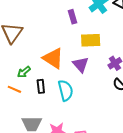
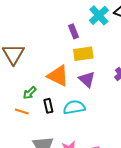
yellow rectangle: (91, 40) -> (83, 54), moved
cyan semicircle: (66, 90) -> (74, 107), turned -80

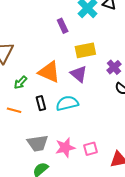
yellow rectangle: (83, 54) -> (85, 50), moved
green arrow: (30, 93) -> (20, 83), moved

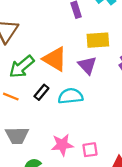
green arrow: (20, 83) -> (22, 67), size x1.6
black rectangle: (41, 103) -> (41, 92), turned 48
gray trapezoid: (38, 143) -> (17, 135), moved

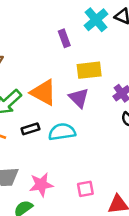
black rectangle: (41, 92) -> (30, 129), turned 35
pink star: (62, 145) -> (41, 185), moved

